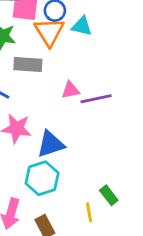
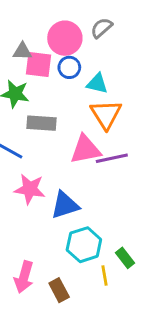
orange triangle: (49, 32) -> (106, 114), moved
pink triangle: (70, 90) -> (85, 149), size x1.6
cyan hexagon: (42, 178) -> (84, 245), moved

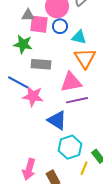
purple line: (112, 158) -> (77, 100), moved
pink star: (30, 189) -> (33, 96), moved
blue triangle: (65, 205) -> (57, 120), turned 50
yellow line: (104, 276) -> (84, 168), turned 32

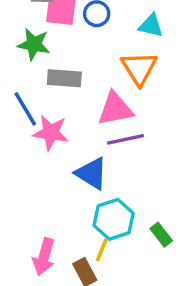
cyan triangle: (79, 37) -> (151, 26), moved
blue line: (18, 82) -> (25, 109), turned 30
yellow line: (84, 168) -> (102, 250), moved

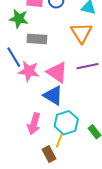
pink triangle: (115, 109) -> (57, 72), moved, turned 45
purple line: (126, 139) -> (87, 66), moved
pink arrow: (44, 257) -> (34, 124), moved

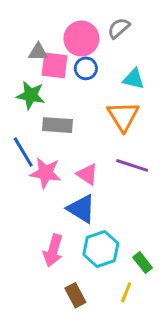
purple line: (87, 66) -> (132, 165), turned 30
pink triangle: (57, 72) -> (87, 174), size x0.7
yellow line: (59, 141) -> (126, 292), moved

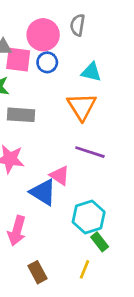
gray semicircle: (119, 28) -> (78, 25), turned -40
pink triangle: (87, 174) -> (60, 176), moved
cyan hexagon: (101, 249) -> (89, 217), moved

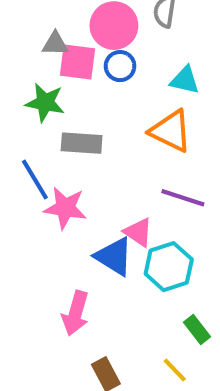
orange triangle: (82, 107) -> (171, 131), turned -32
cyan hexagon: (89, 217) -> (169, 267), moved
yellow line: (84, 269) -> (175, 370), turned -66

